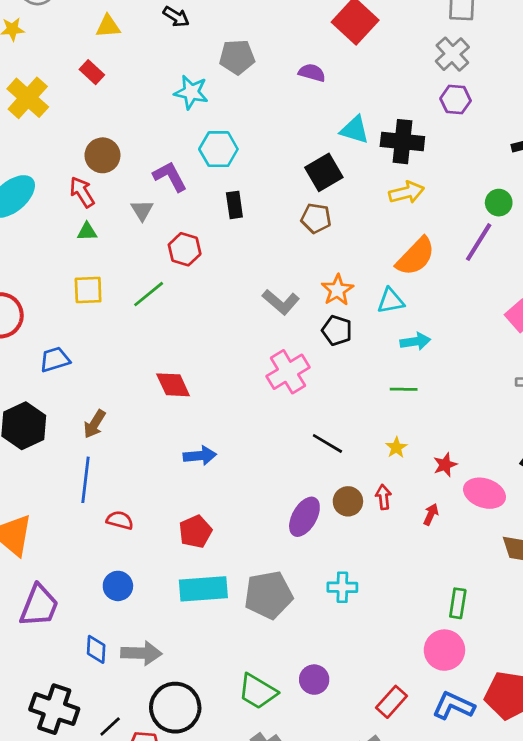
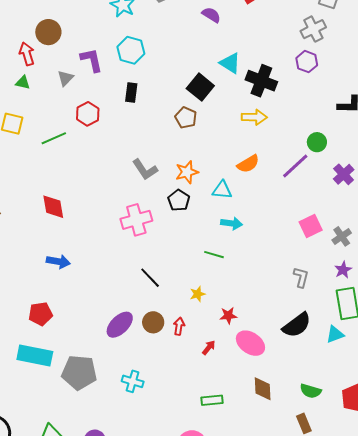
black square: (324, 172) -> (200, 87), turned -36
orange semicircle: (416, 256) -> (248, 164), size x0.7
green rectangle: (458, 603) -> (212, 400), moved, turned 60

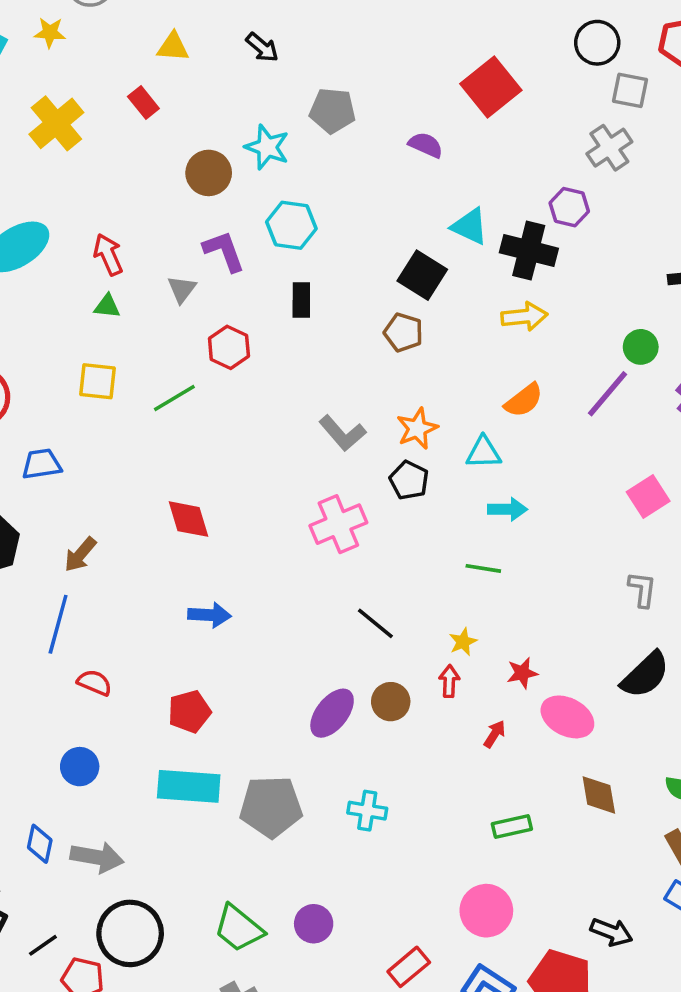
brown circle: (48, 32) -> (209, 173), moved
purple hexagon: (307, 62) -> (569, 207), moved
red arrow: (179, 326) -> (449, 681), moved

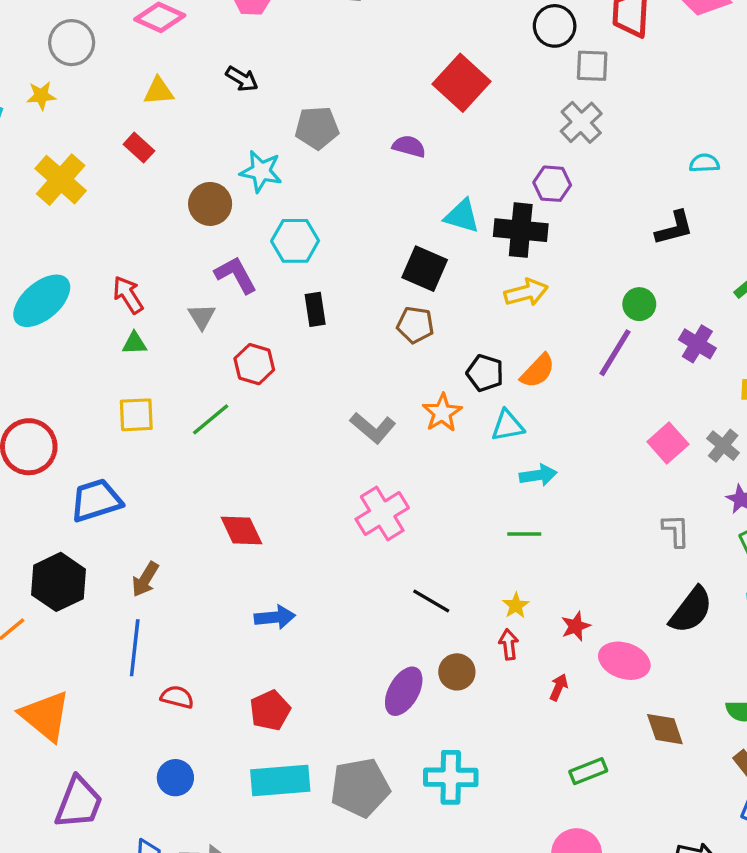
blue trapezoid: (42, 464) -> (96, 500), size x1.4
black pentagon: (409, 480) -> (485, 373), moved
cyan cross: (367, 811) -> (451, 777), size x1.4

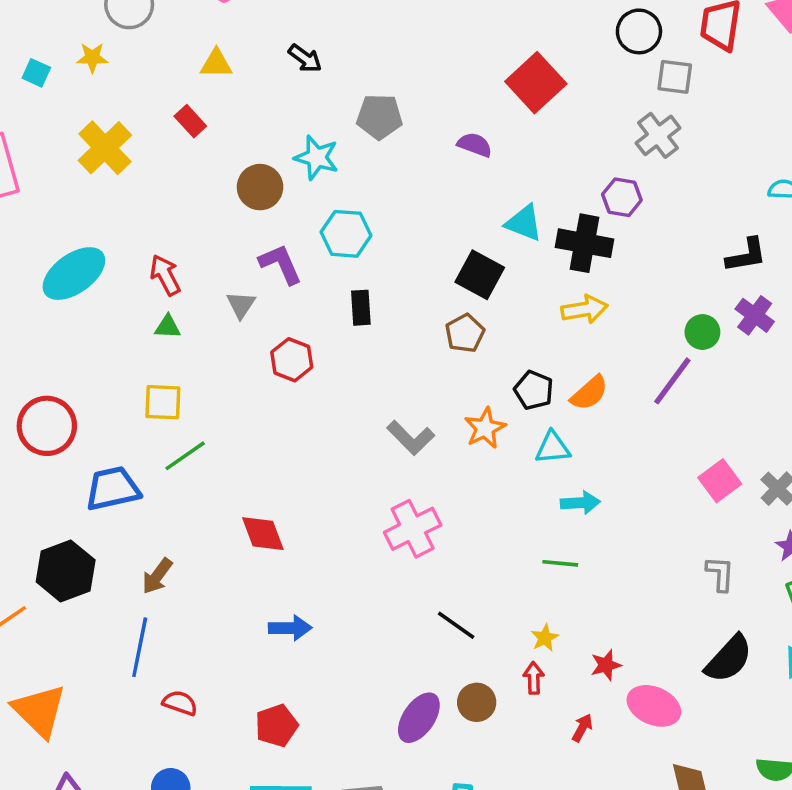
brown pentagon: (415, 325) -> (465, 333), turned 30
purple cross: (697, 344) -> (755, 315), moved
green line: (211, 419) -> (185, 456), moved

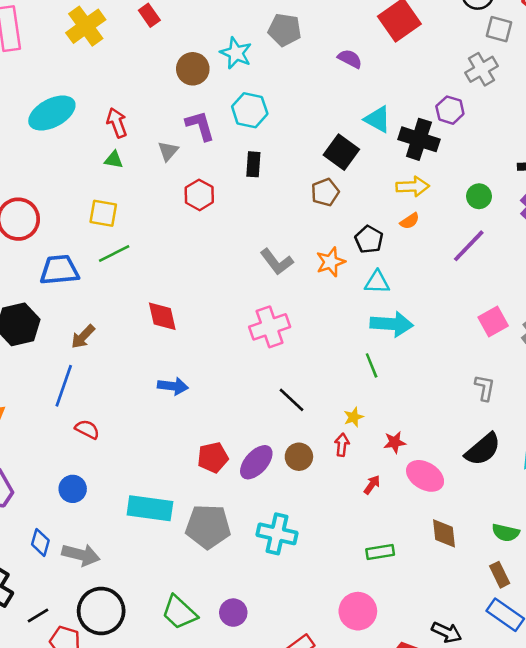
green circle: (702, 332) -> (479, 196), moved
orange semicircle: (589, 393) -> (410, 221), moved, size x0.7
cyan arrow: (580, 503) -> (392, 324), size x1.5
green line: (560, 563) -> (372, 365), turned 55
red pentagon: (277, 726) -> (213, 457), moved

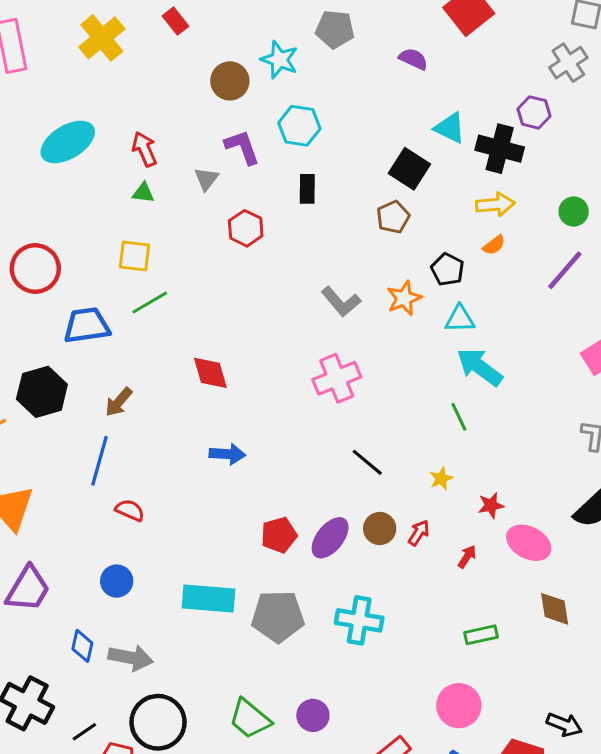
cyan arrow: (392, 324) -> (480, 367), turned -144
red arrow: (342, 445) -> (419, 533), moved, turned 30

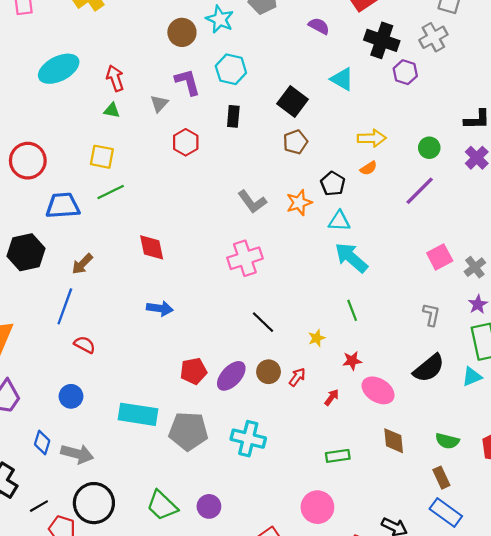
black cross: (500, 149) -> (382, 40), moved
black square: (409, 169) -> (293, 101), moved
green line: (459, 417) -> (352, 310), moved

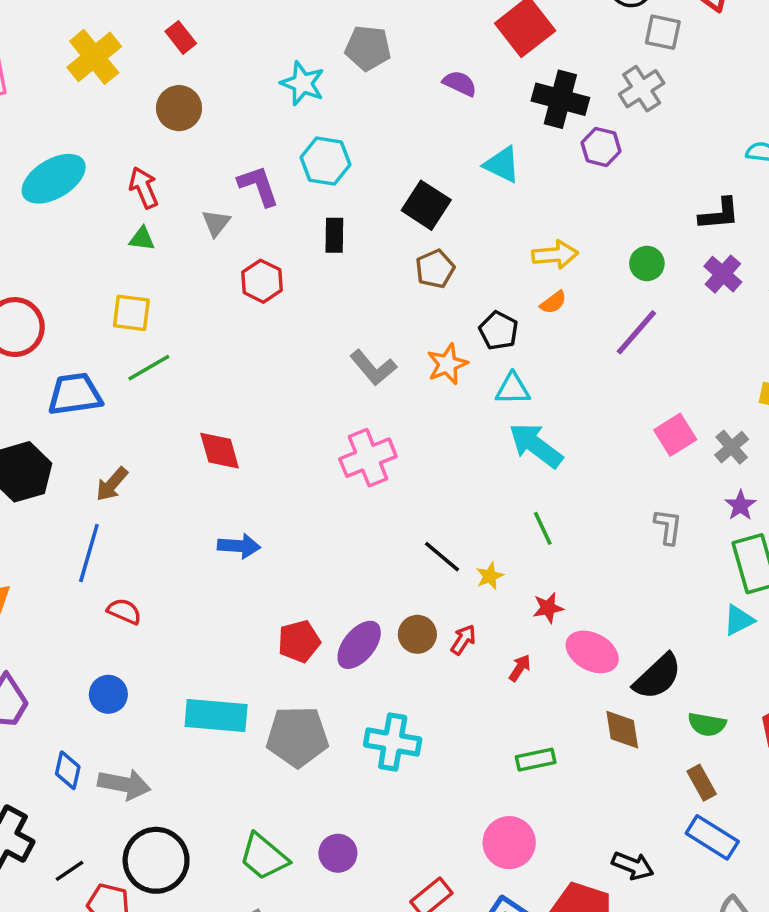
brown circle: (182, 32) -> (179, 108), moved
black line: (263, 322) -> (442, 557), moved
black semicircle: (429, 368) -> (657, 677), moved

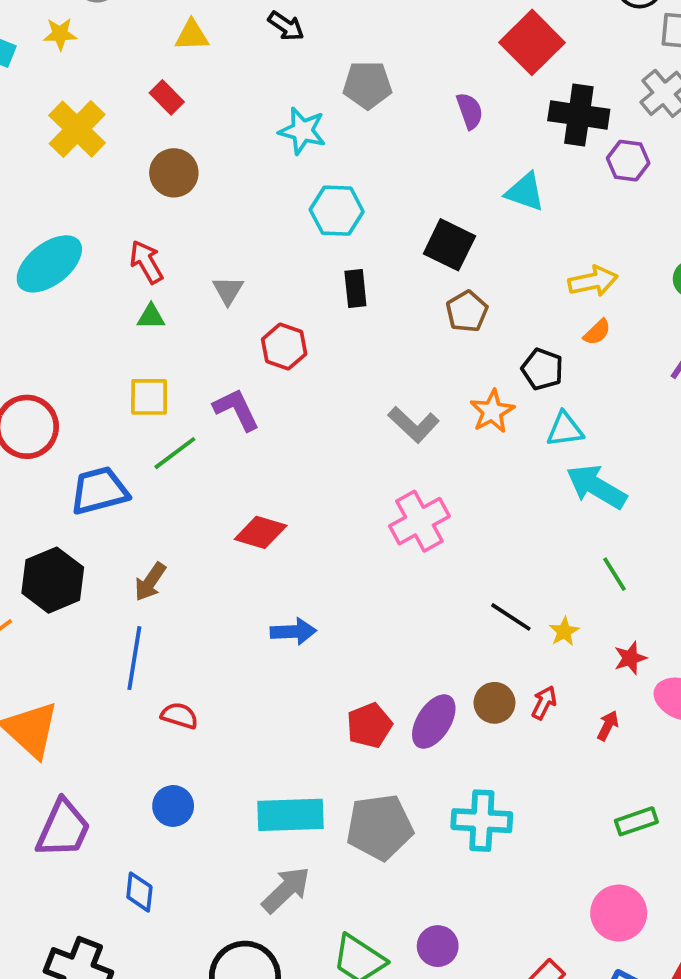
purple semicircle: (460, 83) -> (470, 111), turned 52
purple L-shape: (258, 186) -> (236, 409), moved
red diamond: (220, 451) -> (261, 532), turned -51
gray arrow: (124, 784) -> (286, 890), moved, turned -48

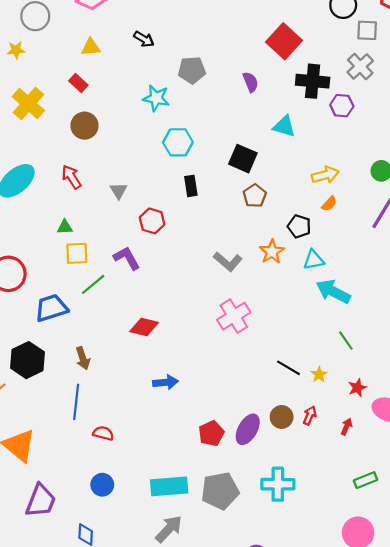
green triangle: (151, 317) -> (65, 227), moved
brown arrow: (150, 582) -> (83, 358), turned -50

